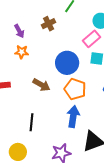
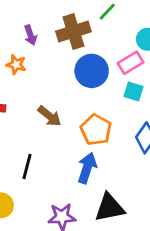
brown cross: (49, 24) -> (73, 31), size x1.6
orange star: (22, 52) -> (16, 65), moved
blue circle: (67, 63) -> (92, 71), moved

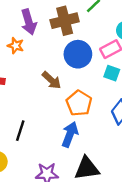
purple arrow: (30, 35) -> (29, 22), size x1.5
brown arrow: (49, 116) -> (51, 80), moved

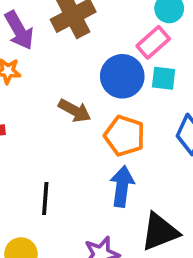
blue circle: (78, 54) -> (122, 76), moved

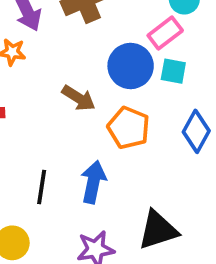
blue arrow: (122, 186) -> (93, 182), moved

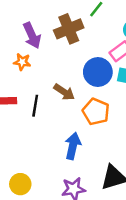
black line: (42, 187) -> (35, 106), moved

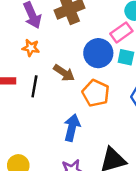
orange star: (22, 62) -> (31, 48), moved

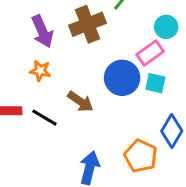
black line: (34, 86) -> (44, 118), turned -70
orange pentagon: (96, 93) -> (141, 156), moved

